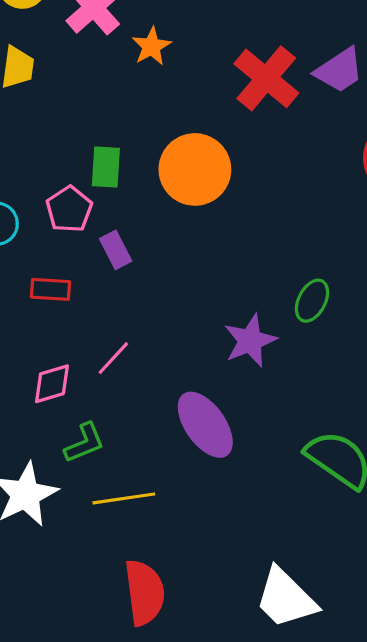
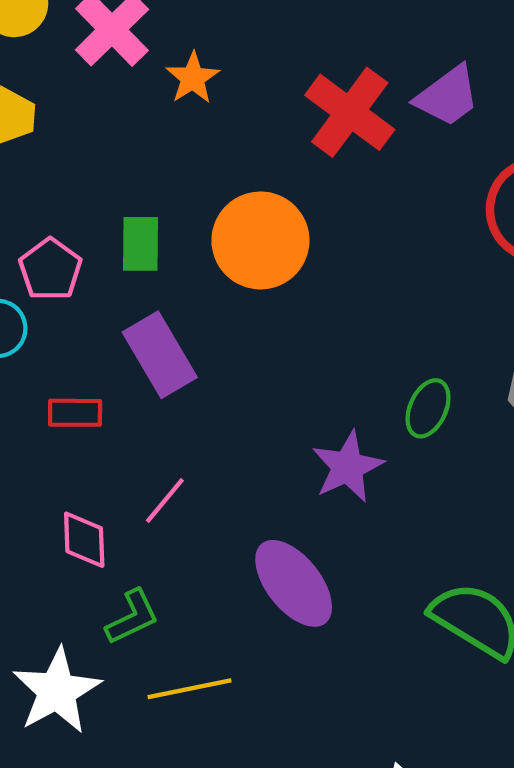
pink pentagon: (69, 209) -> (50, 269), moved
purple rectangle: (116, 250) -> (160, 355), size x1.6
pink diamond: (52, 384) -> (84, 540), turned -72

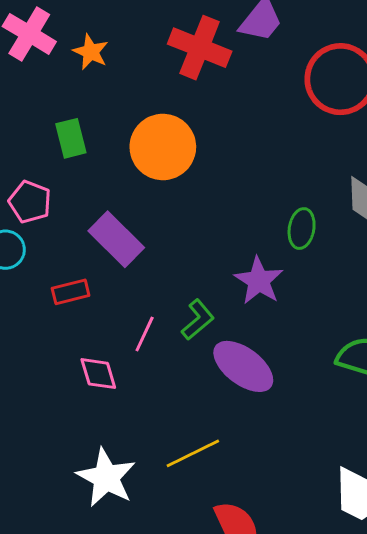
green rectangle: (140, 244) -> (71, 138), moved
green L-shape: (132, 617) -> (198, 320), moved

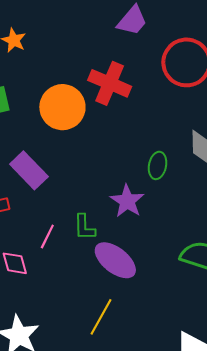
red cross: (200, 48) -> (110, 83), moved
green L-shape: (198, 320) -> (84, 227), turned 128
yellow line: (193, 453) -> (101, 317), moved, turned -36

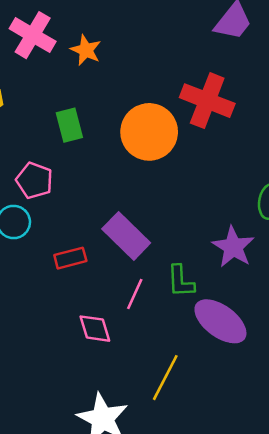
purple rectangle: (29, 170) -> (126, 236), moved
yellow line: (101, 317) -> (165, 378), moved

